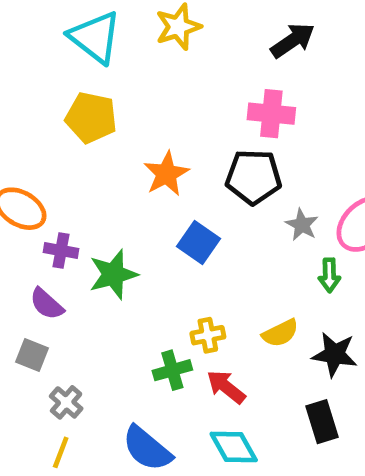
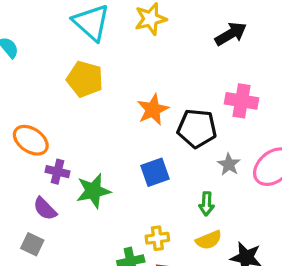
pink cross: (271, 114) -> (241, 101), moved
orange star: (166, 174) -> (153, 110), moved
blue square: (198, 243) -> (155, 172), turned 32
green arrow: (329, 275) -> (206, 204), moved

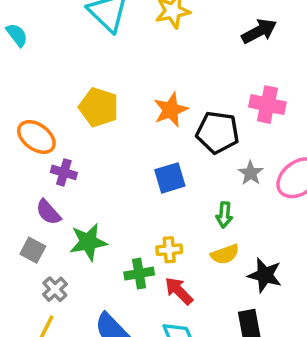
yellow pentagon: (85, 79) -> (99, 107), moved
green star: (93, 191) -> (88, 242), moved

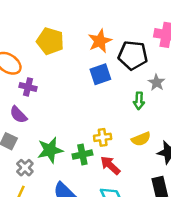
blue square: (170, 178) -> (100, 74), moved
green arrow: (224, 215) -> (139, 101), moved
green star: (88, 242) -> (50, 150), moved

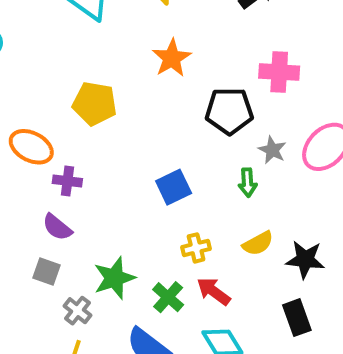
orange star: (100, 41) -> (172, 58), moved
blue square: (100, 74) -> (174, 187), moved
green cross: (82, 155) -> (168, 297), moved, turned -30

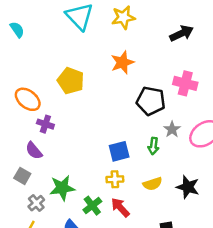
blue square: (174, 187) -> (119, 151), moved
black star: (305, 260) -> (188, 187), moved

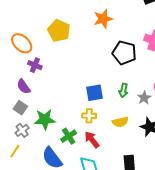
gray star: (172, 129) -> (144, 98), moved
gray square: (22, 176) -> (20, 108), moved

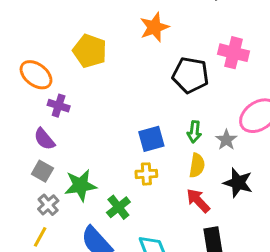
yellow semicircle: (120, 122) -> (197, 165), moved, turned -63
red arrow: (92, 140) -> (198, 201), moved

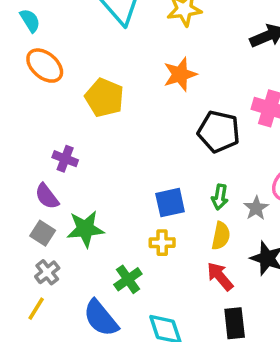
orange ellipse: (36, 75) -> (45, 66), moved
green star: (81, 185) -> (85, 229), moved

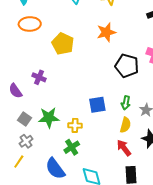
orange ellipse: (45, 66) -> (30, 24), turned -45
purple semicircle: (47, 196) -> (15, 91), moved
yellow cross: (162, 243) -> (75, 125), moved

